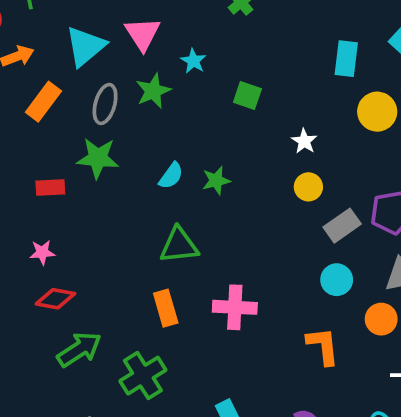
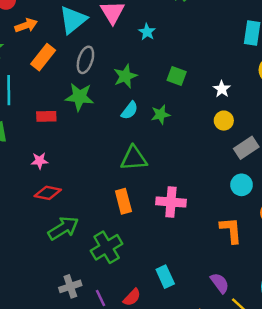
green star: (153, 91) -> (125, 76), moved
green square: (247, 96) -> (177, 76), moved

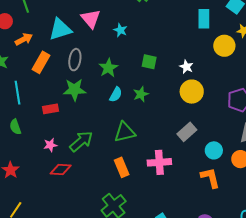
cyan triangle: (73, 20) -> (60, 29), turned 30
yellow circle: (224, 121) -> (192, 92), size x1.5
gray rectangle: (246, 148) -> (187, 132), moved
cyan circle: (242, 185) -> (214, 150), moved
green arrow: (63, 228) -> (81, 141), moved

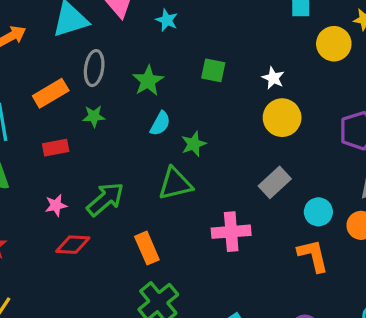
orange rectangle: (41, 62) -> (51, 93), moved, turned 30
green star: (74, 90) -> (94, 116), size x0.6
green star: (141, 94) -> (194, 144), moved
orange rectangle: (122, 167) -> (147, 248), moved

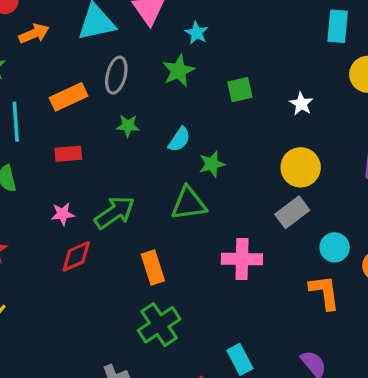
green square: (213, 70) -> (240, 90), turned -30
green star: (148, 81) -> (178, 71), moved
green star: (94, 116) -> (128, 126), moved
yellow circle: (282, 118) -> (301, 167), moved
red diamond: (73, 245) -> (76, 256), turned -32

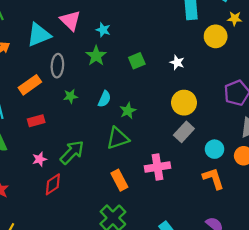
orange rectangle: (153, 267) -> (119, 180), moved

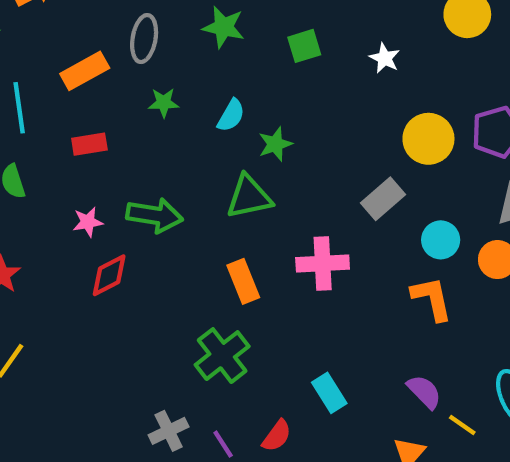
green star: (96, 56) -> (224, 27), turned -30
yellow circle: (184, 103) -> (428, 139), moved
green arrow: (72, 152) -> (155, 215), turned 48

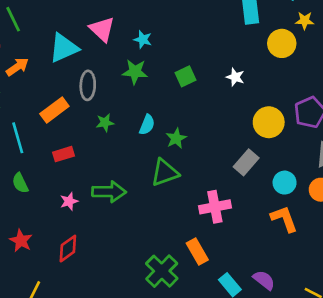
red diamond: (109, 275) -> (68, 249), moved
orange rectangle: (243, 281) -> (197, 251), moved
purple semicircle: (424, 392) -> (264, 280), moved

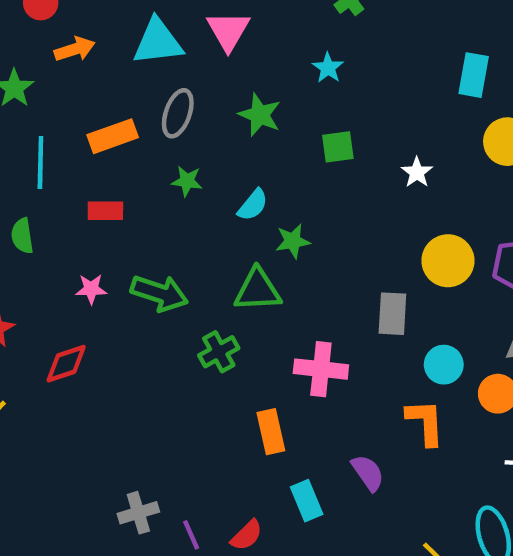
cyan star: (143, 40) -> (328, 68), moved
gray rectangle: (246, 162) -> (392, 314), turned -55
green cross: (162, 271) -> (219, 352), moved, size x0.7
purple semicircle: (264, 280) -> (368, 473), moved

